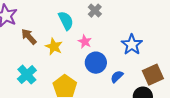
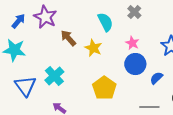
pink star: (85, 42) -> (132, 43), moved
cyan cross: (27, 75) -> (54, 76), moved

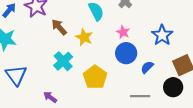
cyan cross: (54, 76) -> (63, 61), moved

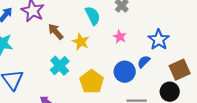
blue circle: (126, 53) -> (125, 72), moved
blue semicircle: (147, 67) -> (144, 62), moved

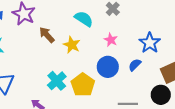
cyan semicircle: (93, 16) -> (84, 19), turned -30
cyan cross: (60, 66) -> (57, 81), moved
blue circle: (125, 72) -> (108, 67), moved

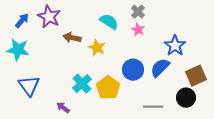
brown arrow: (47, 35) -> (72, 38), turned -36
pink star: (111, 40) -> (138, 30), moved
blue semicircle: (135, 65) -> (160, 68), size x1.5

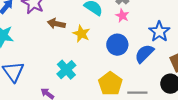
blue circle: (133, 70) -> (117, 45), moved
yellow pentagon: (108, 88) -> (110, 84), moved

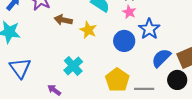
blue star: (159, 32) -> (149, 29), moved
blue semicircle: (144, 54) -> (161, 58), moved

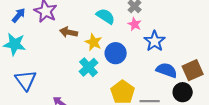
blue circle: (124, 41) -> (116, 53), moved
blue semicircle: (161, 58) -> (167, 70), turned 65
cyan cross: (73, 66) -> (89, 67), moved

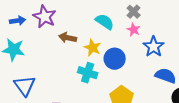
blue arrow: (19, 15) -> (18, 21), turned 42
cyan cross: (89, 67) -> (88, 73), turned -30

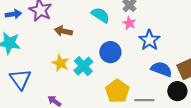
yellow star: (93, 48) -> (60, 63), moved
cyan cross: (88, 73) -> (83, 66), turned 30

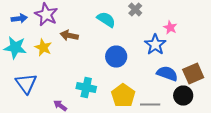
pink star: (129, 23) -> (170, 28), moved
yellow star: (60, 63) -> (43, 48), moved
cyan cross: (83, 66) -> (86, 88), moved, turned -36

